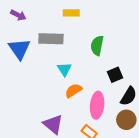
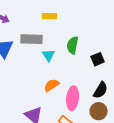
cyan triangle: (64, 69) -> (49, 55), moved
black square: (115, 75) -> (98, 59), moved

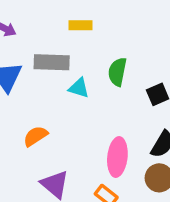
cyan triangle: (49, 55) -> (79, 88), turned -40
orange semicircle: (52, 85) -> (35, 136), moved

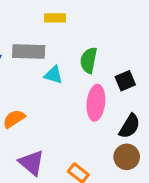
pink ellipse: (117, 157) -> (96, 103), moved

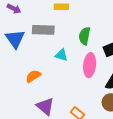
cyan triangle: (53, 75) -> (61, 55), moved

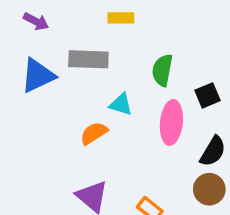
blue triangle: (15, 39) -> (38, 76), turned 40
orange semicircle: (33, 76) -> (94, 133), moved

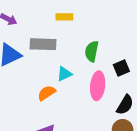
cyan triangle: (121, 104) -> (64, 74), turned -42

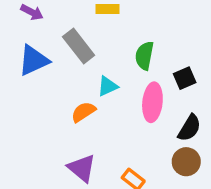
gray rectangle: (43, 44) -> (79, 46), turned 50

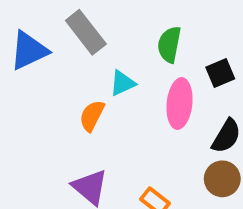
orange semicircle: (83, 112) -> (92, 116), turned -30

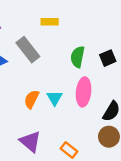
black square: (220, 73) -> (108, 58), moved
cyan triangle: (122, 83) -> (55, 98), moved, turned -35

